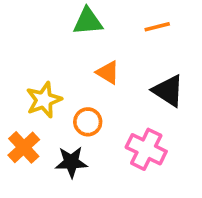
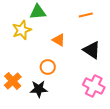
green triangle: (88, 21) -> (38, 12), moved
yellow star: (44, 100) -> (22, 30), moved
pink cross: (146, 149) -> (94, 86), moved

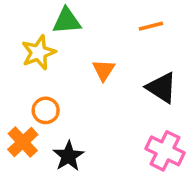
orange triangle: (59, 40) -> (104, 70), turned 32
orange circle: (48, 67) -> (46, 110), moved
black star: (39, 89) -> (68, 156), turned -30

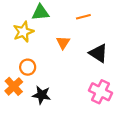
orange line: (151, 26) -> (83, 17), moved
black star: (68, 156) -> (42, 95), turned -30

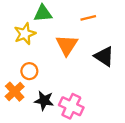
orange triangle: (63, 42) -> (67, 45), size x1.5
pink cross: (101, 92) -> (71, 106), moved

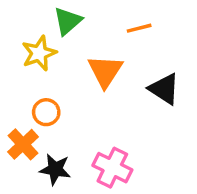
green triangle: (43, 13) -> (68, 21), turned -36
black star: (44, 101) -> (55, 169), moved

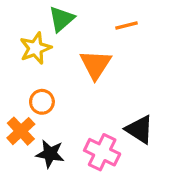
black triangle: (164, 89) -> (139, 129), moved

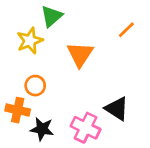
orange line: (126, 25) -> (126, 30), moved, turned -30
orange cross: (21, 131) -> (18, 110), turned -35

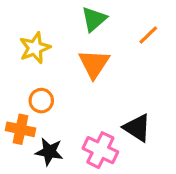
green triangle: (52, 16) -> (94, 19), moved

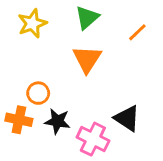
yellow star: (35, 48) -> (32, 23), moved
black star: (49, 152) -> (57, 121), moved

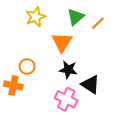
green triangle: (87, 18) -> (76, 17), moved
yellow star: (32, 23) -> (36, 17), moved
black star: (57, 121) -> (68, 70), moved

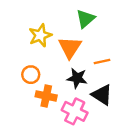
yellow star: (36, 17) -> (40, 35), moved
orange line: (98, 23) -> (102, 62), moved, turned 32
orange cross: (13, 85) -> (46, 96), moved

